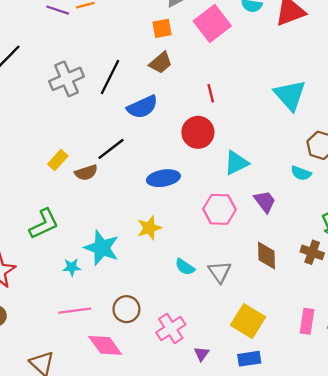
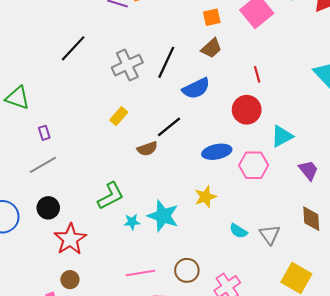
yellow rectangle: (58, 160) -> (119, 116), moved
pink hexagon: (220, 209) -> (254, 165), moved
cyan star: (72, 267) -> (132, 222), moved

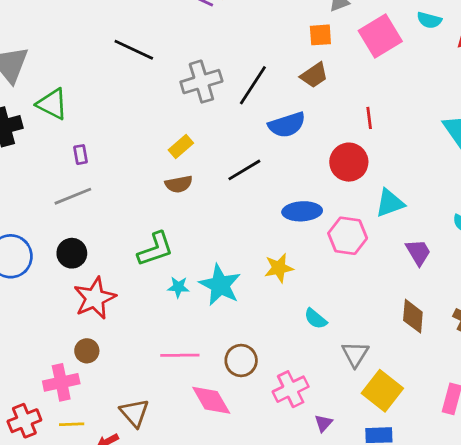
black line: (73, 48) -> (134, 50), turned 64
brown semicircle: (147, 149) -> (179, 184), moved
gray triangle: (270, 235) -> (355, 354), moved

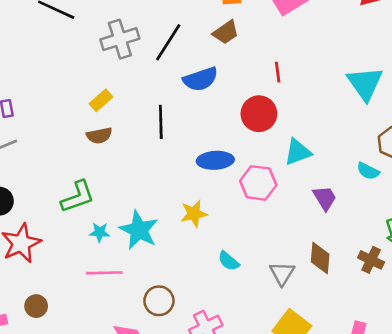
black line: (244, 170) -> (161, 122), turned -60
brown circle: (87, 351) -> (36, 306), moved
gray triangle: (355, 354) -> (282, 273), moved
pink line: (180, 355) -> (104, 273), moved

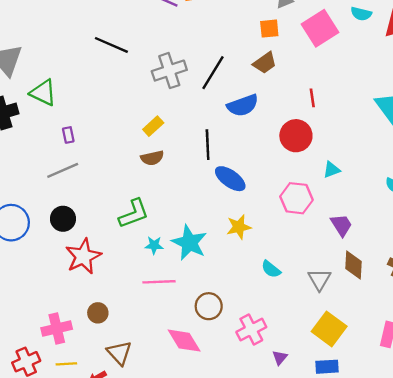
cyan triangle: (298, 152) -> (332, 170), size x0.7
blue ellipse: (215, 160) -> (230, 179), moved, turned 40
purple trapezoid: (325, 198) -> (341, 225), moved

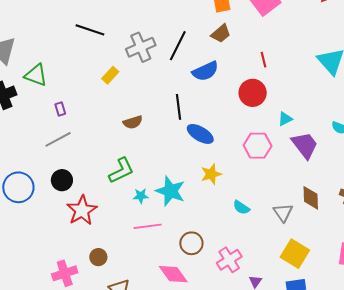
yellow rectangle: (153, 126) -> (110, 75), moved
purple trapezoid: (341, 225) -> (305, 145), moved, size x1.4

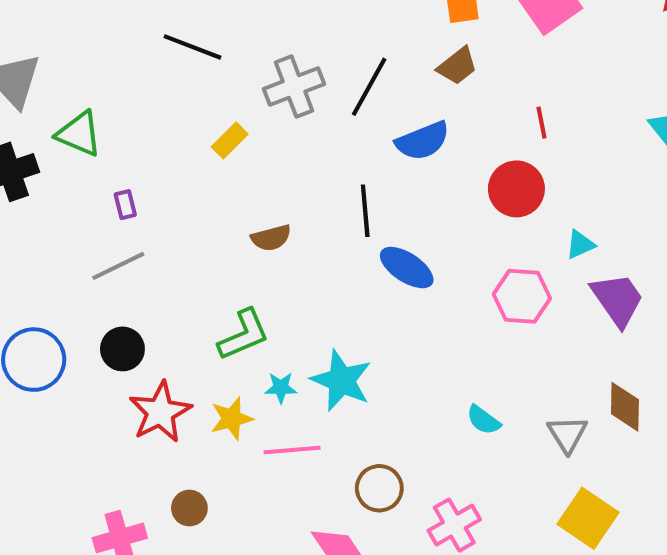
yellow star: (211, 174) -> (232, 419), moved

